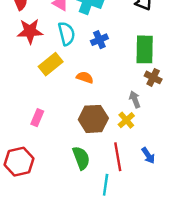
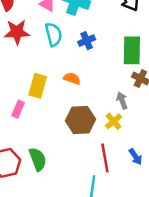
yellow rectangle: (51, 64) -> (38, 86), moved, turned -35
pink rectangle: (37, 118) -> (18, 109), moved
green semicircle: (81, 158) -> (38, 159), moved

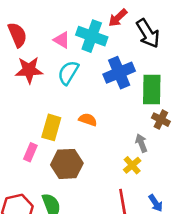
cyan semicircle: (54, 34) -> (68, 73), turned -135
blue cross: (87, 41) -> (119, 73), moved, size x1.6
brown hexagon: (81, 120) -> (67, 164), moved

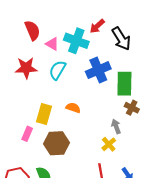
red semicircle: (17, 35) -> (32, 30), moved

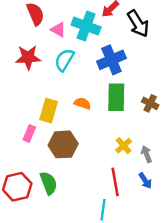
green rectangle: (124, 84) -> (116, 97), moved
gray arrow: (116, 126) -> (147, 154), moved

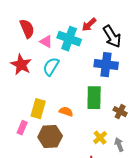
red star: (28, 57) -> (21, 65), turned 30
blue cross: (111, 60) -> (106, 65), moved, turned 30
orange semicircle: (82, 103) -> (66, 112), moved
brown cross: (150, 103) -> (120, 112), moved

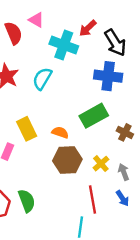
pink triangle: (46, 42) -> (36, 20), moved
green rectangle: (94, 98) -> (94, 116), turned 60
yellow rectangle: (38, 109) -> (27, 129), turned -42
brown hexagon: (50, 137) -> (67, 160), moved

